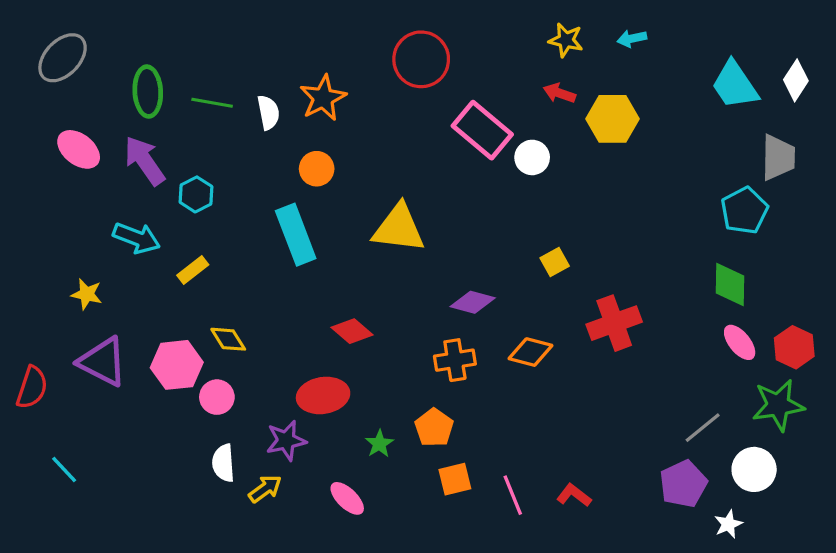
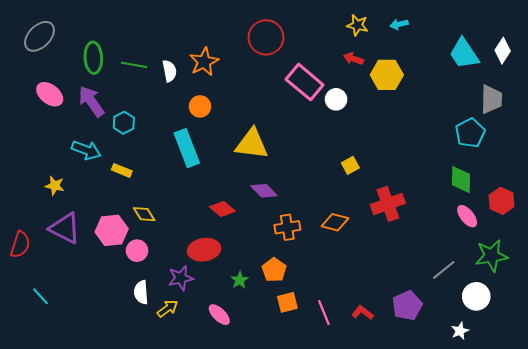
yellow rectangle: (193, 270) -> (122, 170), turned 60
purple diamond: (473, 302) -> (264, 191), moved, turned 32
red hexagon: (794, 347) -> (502, 201), moved
purple pentagon: (683, 484) -> (407, 305), moved

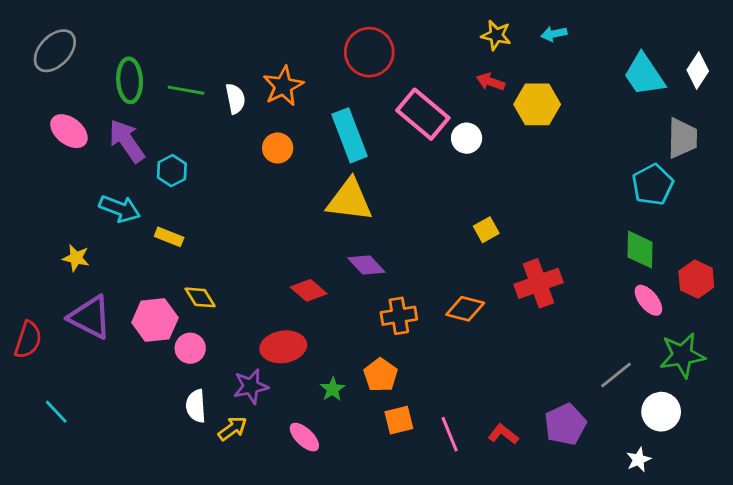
cyan rectangle: (187, 148) -> (350, 135), moved

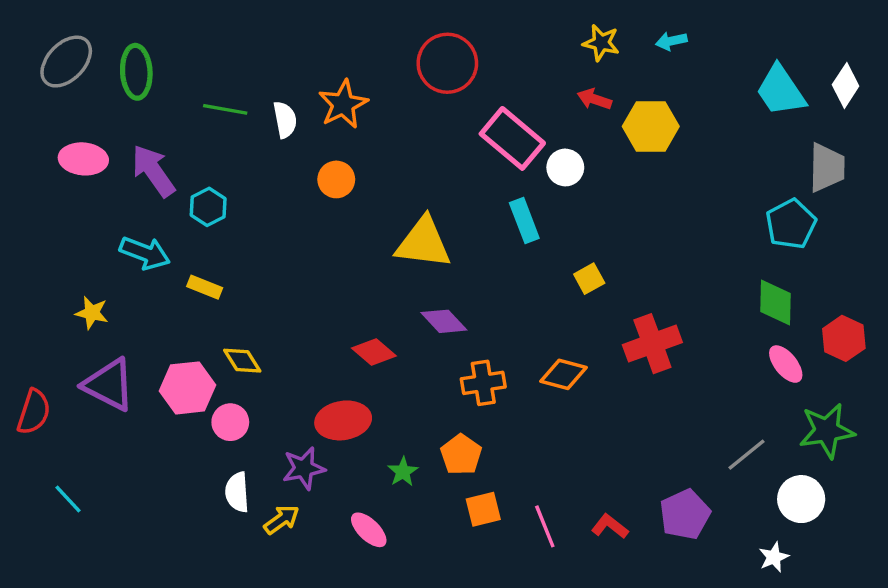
green ellipse: (130, 80) -> (136, 72), moved
pink ellipse: (69, 131) -> (83, 159), turned -33
cyan rectangle: (350, 135) -> (524, 220), moved, size x0.7

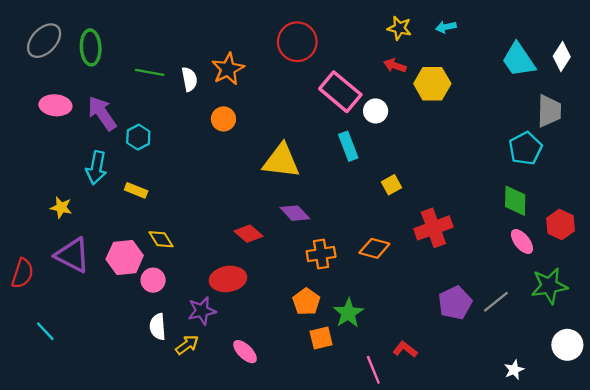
cyan arrow: (145, 253) -> (96, 168), turned 80
green star: (403, 472) -> (348, 313), moved, size x1.5
white circle: (801, 499) -> (567, 345), moved
purple pentagon: (685, 514) -> (455, 303), moved
pink line: (545, 526) -> (373, 370), moved

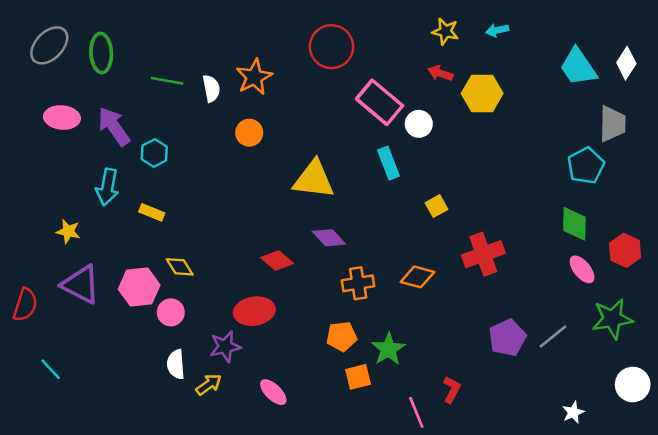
orange pentagon: (306, 302) -> (342, 336), turned 30
red L-shape: (405, 349) -> (452, 390), turned 80

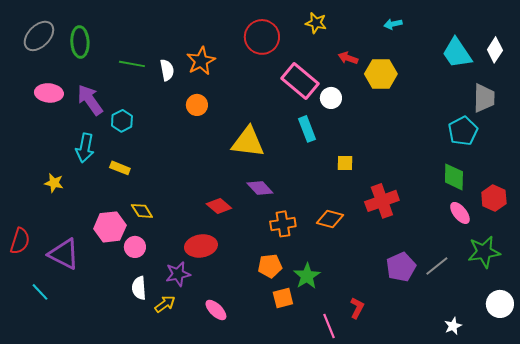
yellow star: (445, 31) -> (316, 23), moved
yellow square: (437, 206) -> (345, 163), turned 30
purple triangle: (81, 285) -> (64, 254), moved

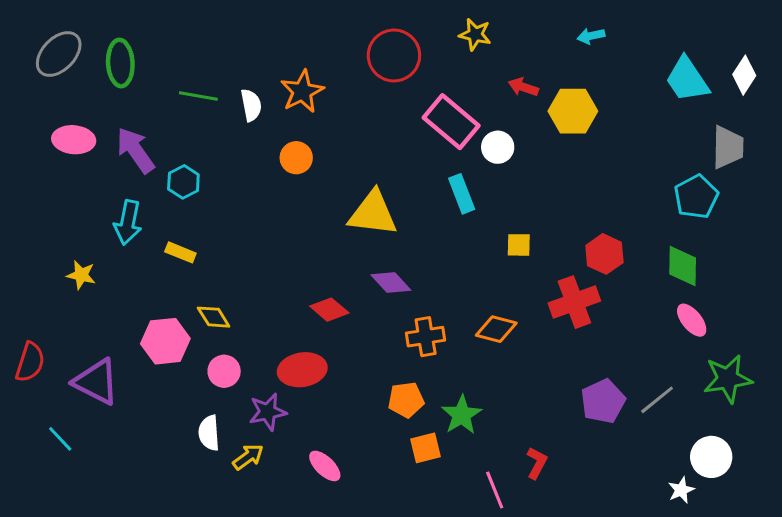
red hexagon: (494, 198) -> (604, 254), moved
pink circle: (135, 247) -> (224, 371), moved
white circle: (500, 304) -> (711, 457), moved

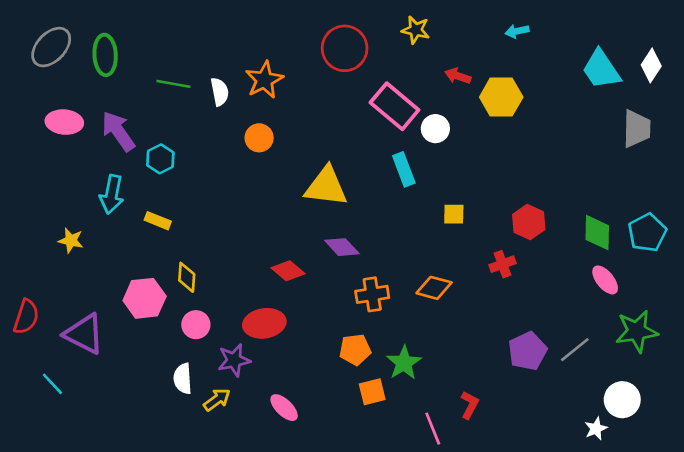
cyan pentagon: (696, 197) -> (647, 233), moved
red cross: (574, 302) -> (502, 264), size x0.6
yellow diamond: (214, 317) -> (187, 277), turned 36

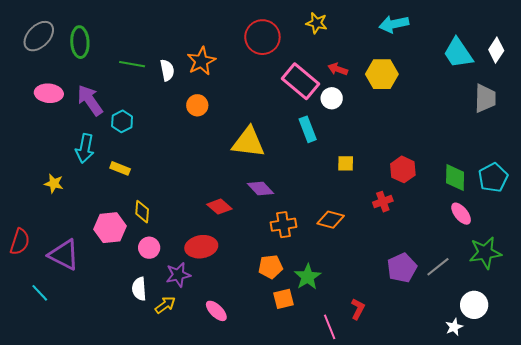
cyan arrow: (517, 31) -> (394, 24), size x1.6
red arrow: (458, 76) -> (338, 69), moved

